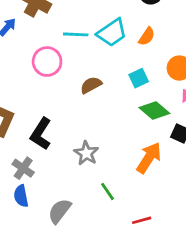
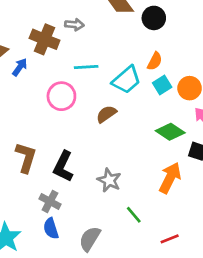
cyan trapezoid: (112, 33) -> (127, 80), moved
cyan square: (139, 78) -> (162, 85), moved

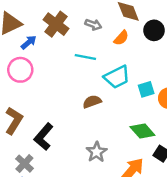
gray arrow: (74, 25) -> (93, 25), moved
orange semicircle: (155, 61) -> (121, 38), moved
pink circle: (61, 96) -> (20, 70), moved
gray star: (109, 180) -> (97, 152), moved

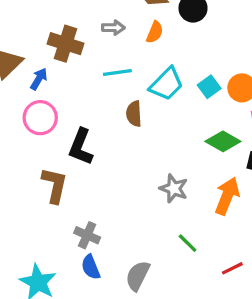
brown semicircle: (92, 102) -> (134, 114), moved, turned -54
black L-shape: (44, 137) -> (81, 147), moved

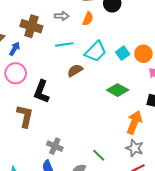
brown semicircle: (134, 114) -> (75, 70), turned 63
green diamond: (223, 141) -> (118, 90), moved
gray star: (174, 188) -> (135, 148), moved
gray cross: (87, 235) -> (55, 146), moved
green line: (188, 243) -> (99, 155), moved

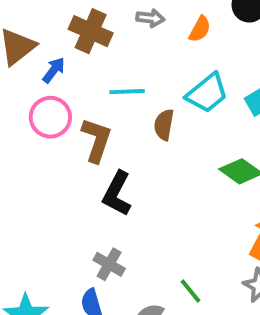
cyan line: (64, 44) -> (127, 92), moved
brown semicircle: (75, 70) -> (164, 125), turned -56
black L-shape: (41, 92) -> (117, 194), moved
brown L-shape: (25, 116) -> (97, 140), moved

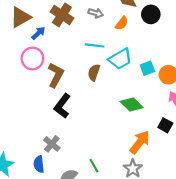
cyan line: (127, 92) -> (95, 45), moved

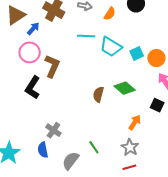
cyan trapezoid: (120, 59) -> (111, 47), turned 65
brown semicircle: (94, 72) -> (98, 94), moved
black L-shape: (62, 106) -> (33, 88), moved
orange arrow: (140, 142) -> (135, 122), size x0.7

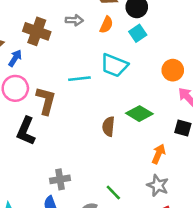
cyan line: (86, 36) -> (79, 79), moved
cyan square: (137, 53) -> (138, 33), moved
gray cross: (53, 130) -> (60, 179), turned -35

